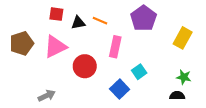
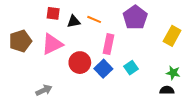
blue square: (120, 89) -> (103, 69), moved

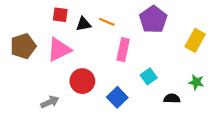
red circle: (80, 63) -> (82, 81), moved
blue square: (103, 69) -> (117, 97), moved
black semicircle: (167, 90) -> (172, 98), moved

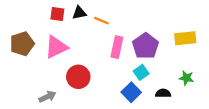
purple pentagon: (153, 19) -> (146, 46), moved
black triangle: (84, 24) -> (79, 13), moved
yellow rectangle: (195, 40) -> (185, 38), turned 55
blue square: (117, 97) -> (131, 92), moved

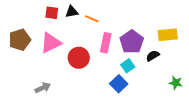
red circle: (78, 77) -> (79, 58), moved
green star: (186, 78) -> (176, 83), moved
black semicircle: (163, 93) -> (153, 56), moved, turned -32

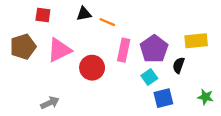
red square: (52, 13) -> (43, 15), moved
black semicircle: (153, 56) -> (179, 65), turned -40
blue square: (119, 84) -> (163, 98), moved, turned 30

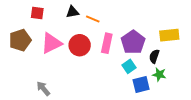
red circle: (92, 68) -> (80, 45), moved
green star: (205, 97) -> (159, 74), moved
gray arrow: (50, 103) -> (43, 89), turned -105

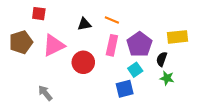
black triangle: (73, 12) -> (84, 24), moved
orange line: (93, 19) -> (112, 20), moved
red circle: (80, 45) -> (83, 62), moved
blue square: (141, 85) -> (125, 89), moved

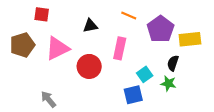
orange line: (112, 20) -> (129, 16), moved
purple pentagon: (139, 44) -> (160, 29), moved
green star: (167, 78) -> (168, 83), moved

